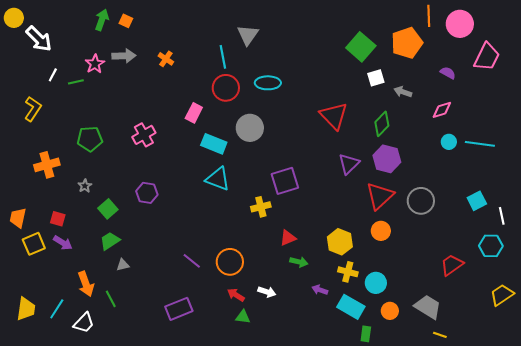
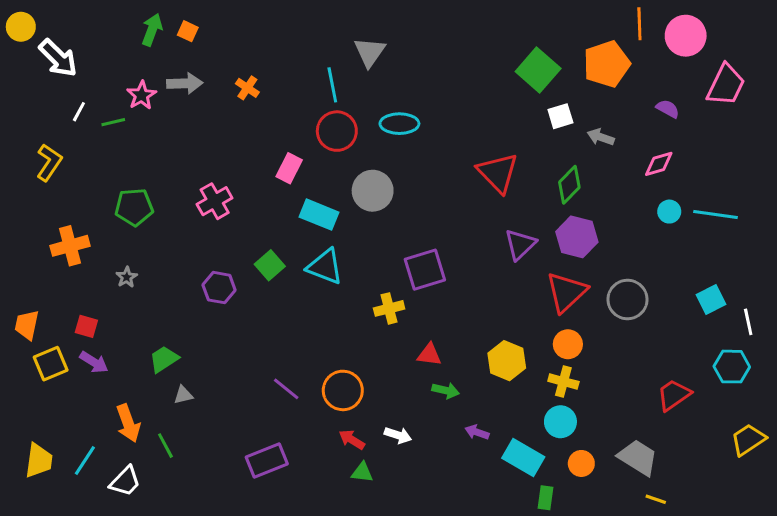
green square: (108, 209) -> (270, 265), moved
red triangle: (288, 238) -> (429, 355), turned 30
yellow cross: (348, 272) -> (563, 381), moved

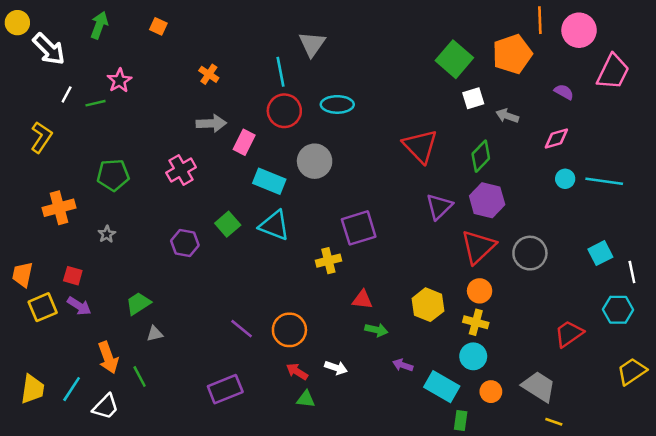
green arrow: (152, 30) -> (99, 25), moved
gray arrow: (185, 83) -> (211, 123), moved

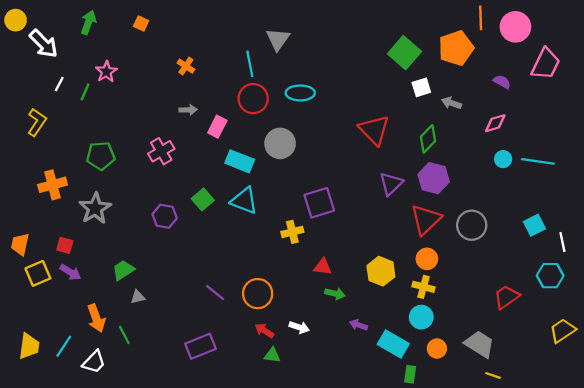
green line: (95, 103) -> (85, 92), turned -54
gray arrow: (211, 123) -> (188, 110), size x0.7
gray star: (107, 234) -> (95, 208), size x2.0

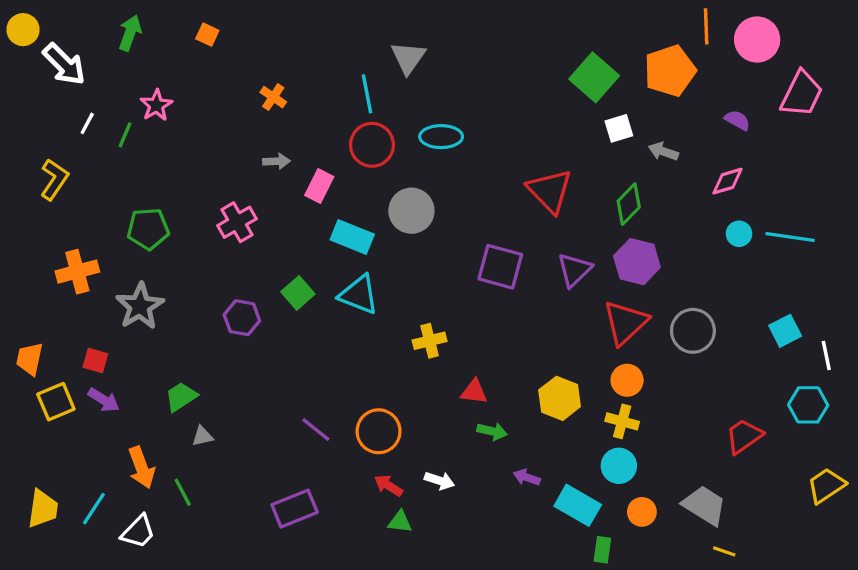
purple square: (319, 203) -> (500, 267), moved, turned 32

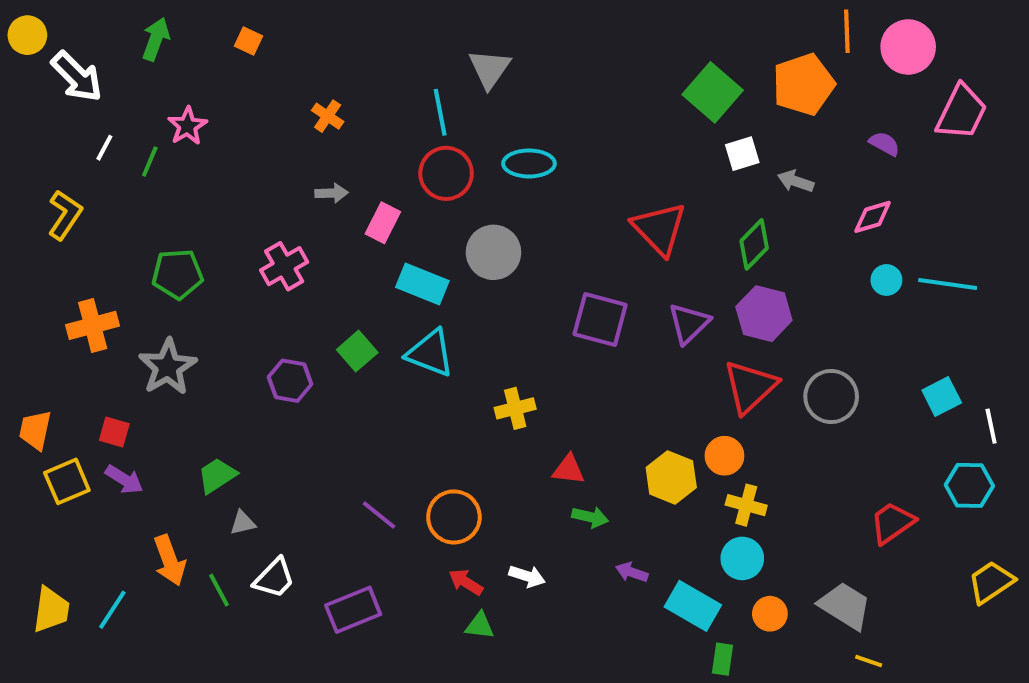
orange circle: (627, 380) -> (724, 456), moved
white trapezoid: (138, 532) -> (274, 578), moved

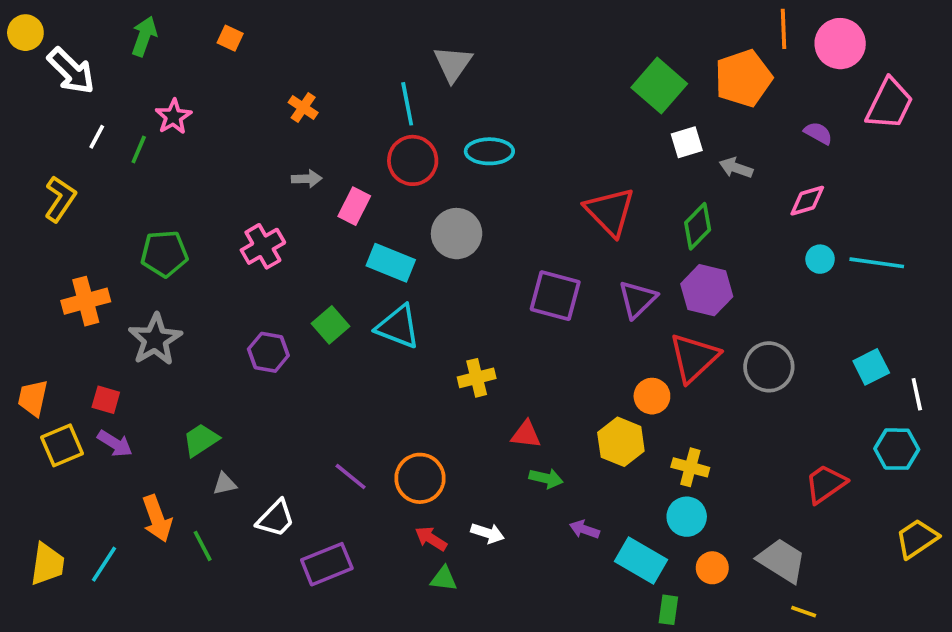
orange circle: (724, 456) -> (652, 396), moved
white trapezoid: (274, 578) -> (276, 518), moved

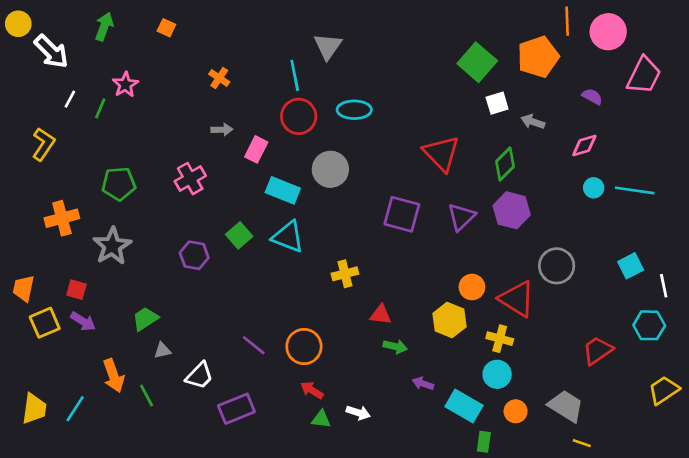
red triangle: (694, 358) -> (517, 299), moved, turned -45
white arrow: (488, 533) -> (358, 413), moved

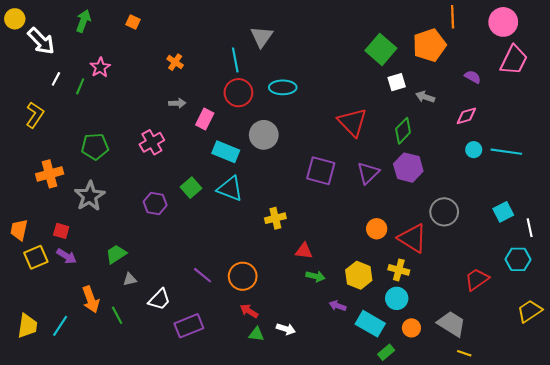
pink circle: (608, 32) -> (503, 22), moved
yellow hexagon: (449, 320) -> (359, 275), moved
green rectangle: (484, 442) -> (386, 352), turned 42

